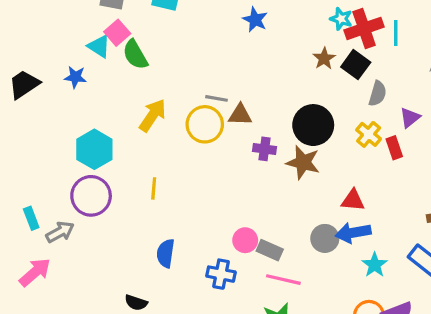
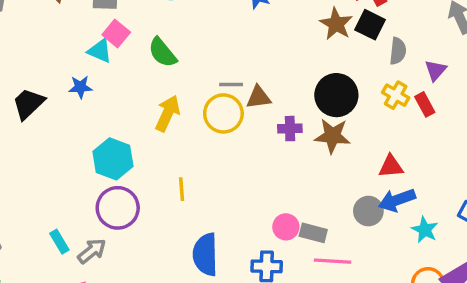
green semicircle: (135, 55) -> (162, 53), moved
brown star: (324, 59) -> (336, 24), size x1.4
blue semicircle: (166, 253) -> (205, 255), size x1.4

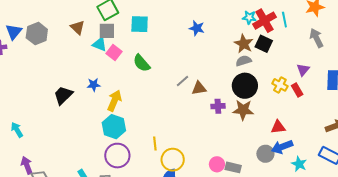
cyan triangle: (100, 51) -> (100, 44), moved
gray semicircle: (398, 51) -> (244, 61), moved, turned -112
gray line: (231, 84) -> (183, 81), turned -40
yellow arrow: (168, 113) -> (114, 101), moved
yellow circle: (223, 113) -> (173, 160), moved

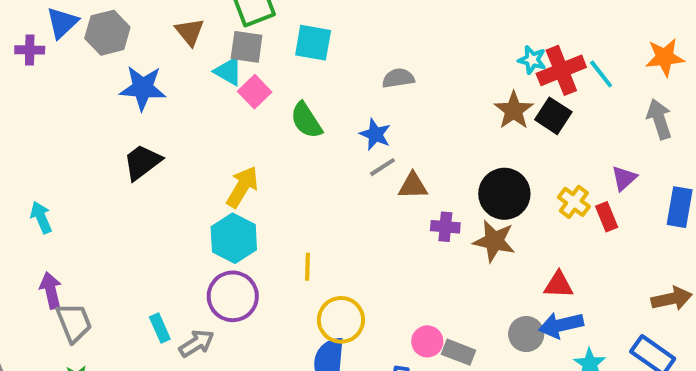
cyan line: (284, 20) -> (601, 74), turned -35
blue star: (197, 28) -> (375, 134), moved
gray semicircle: (244, 61) -> (398, 78), moved
blue star: (94, 85) -> (143, 88), moved, size x1.6
yellow line: (155, 144) -> (308, 267), moved

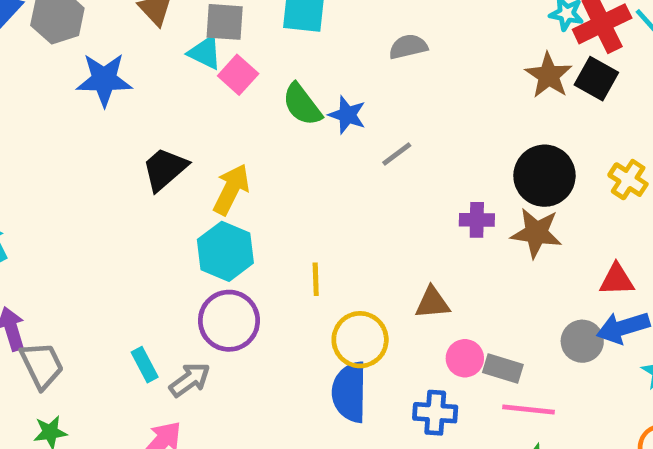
blue star: (375, 134) -> (347, 115), moved
black trapezoid: (142, 162) -> (165, 169), moved
brown triangle: (413, 186) -> (432, 303), moved

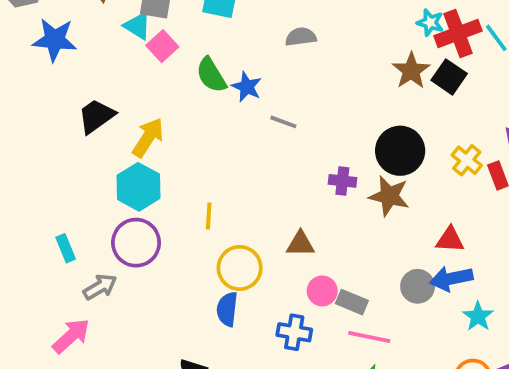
gray line: (397, 154) -> (283, 122), turned 52
cyan rectangle: (145, 365) -> (66, 248), moved
blue semicircle: (350, 392) -> (227, 309), size x0.7

